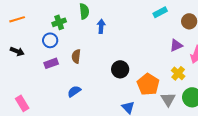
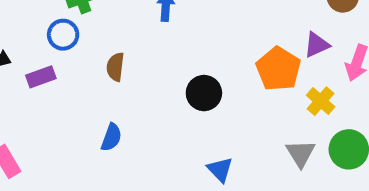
purple rectangle: (51, 63) -> (41, 77), moved
orange pentagon: (148, 84) -> (278, 69), moved
blue semicircle: (74, 91) -> (111, 137), turned 144

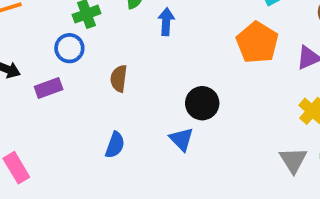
orange pentagon: (278, 69) -> (257, 43), moved
blue triangle: (220, 169) -> (181, 139), moved

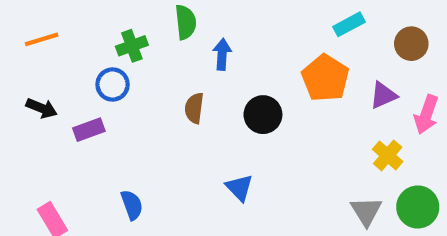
brown semicircle: (119, 79) -> (194, 108), moved
black circle: (202, 103) -> (263, 115), moved
blue semicircle: (115, 145) -> (132, 205), moved, turned -40

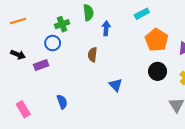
cyan rectangle: (349, 24) -> (142, 14), moved
black circle: (263, 115) -> (158, 71), moved
blue triangle: (239, 188) -> (116, 85), moved

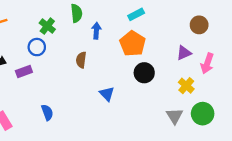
green cross: (62, 24) -> (47, 26), turned -32
orange pentagon: (157, 40) -> (133, 44), moved
black circle: (158, 71) -> (144, 73), moved

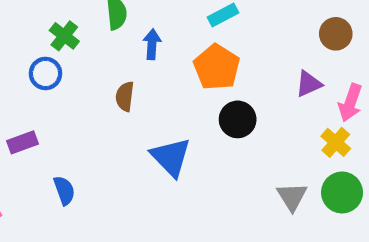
purple rectangle: (24, 72) -> (23, 142), moved
yellow cross: (186, 86) -> (336, 142), moved
blue triangle: (107, 94) -> (171, 157), size x1.5

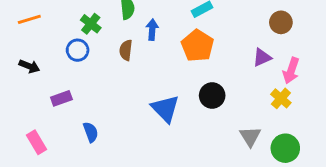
brown semicircle: (125, 96) -> (126, 50), moved
black circle: (238, 119) -> (212, 95), moved
green circle: (342, 192) -> (285, 148), moved

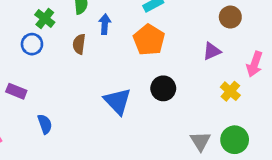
pink arrow: (291, 71) -> (255, 64), moved
purple rectangle: (61, 98) -> (16, 91), turned 42
gray triangle: (250, 136) -> (200, 141), moved

